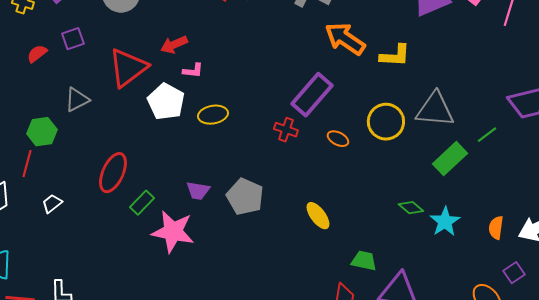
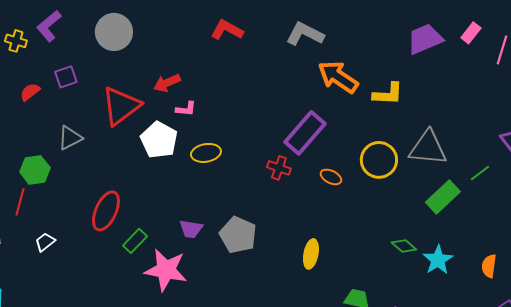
yellow ellipse: (318, 216) -> (311, 254), turned 48

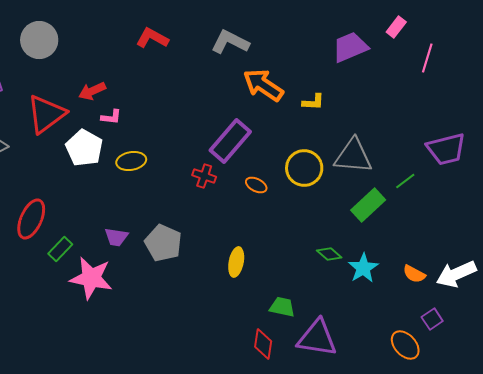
pink rectangle: (471, 33) -> (396, 27), moved
yellow L-shape: (388, 94) -> (313, 102), size x0.7
orange semicircle: (489, 266) -> (414, 274), turned -70

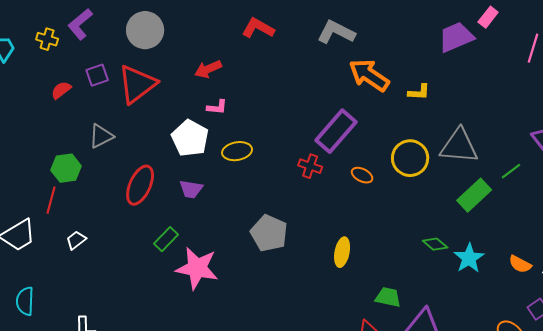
pink rectangle: (396, 27) -> (488, 17), moved
red arrow: (92, 91) -> (208, 69), moved
red triangle: (46, 114) -> (137, 84), moved
red ellipse: (31, 219) -> (140, 185), moved
purple trapezoid: (116, 237) -> (191, 189), moved

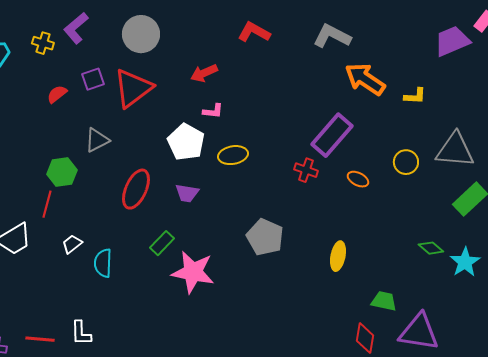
yellow circle: (410, 158) -> (406, 162), size x0.7
cyan semicircle: (25, 301) -> (103, 263), moved

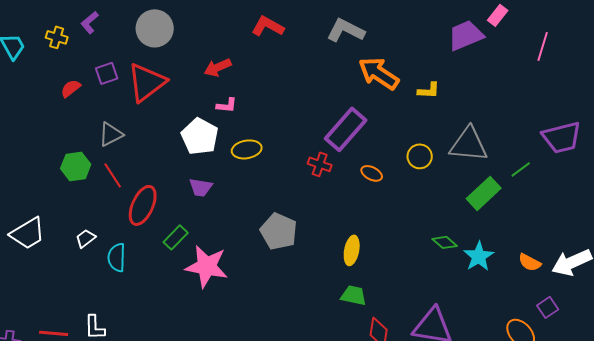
purple L-shape: (76, 28) -> (90, 22), size x0.7
red ellipse: (136, 189) -> (143, 205), moved
red line: (47, 204) -> (113, 175), moved, turned -48
green trapezoid: (384, 301) -> (354, 295), moved

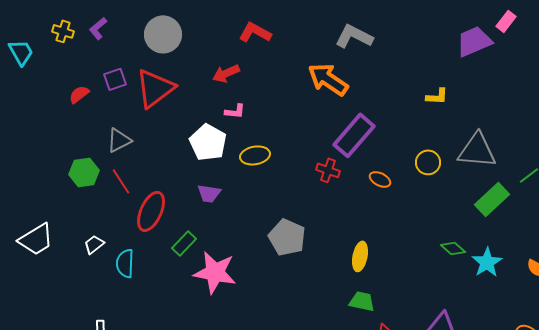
red L-shape: (268, 26) -> (255, 32), moved
yellow cross: (57, 37) -> (63, 31), moved
orange arrow: (379, 73) -> (328, 79), moved

